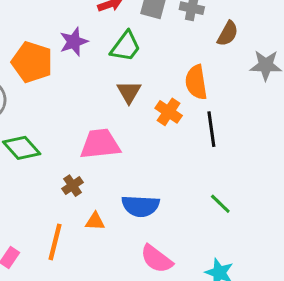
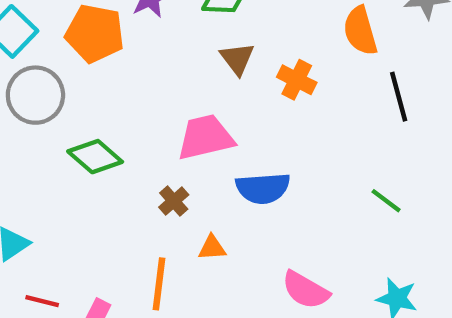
orange semicircle: (196, 82) -> (360, 31), moved
black line: (211, 129) -> (399, 97), moved
blue semicircle: (141, 206) -> (263, 188), moved

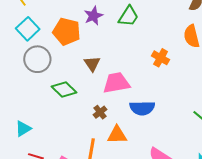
brown triangle: (237, 59) -> (92, 64), moved
orange triangle: (212, 248) -> (117, 135), size x1.5

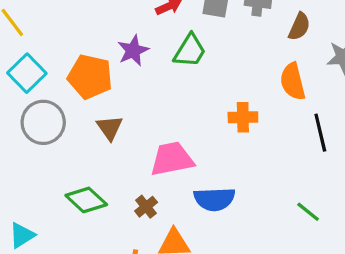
orange cross: (161, 58) -> (243, 117), turned -30
brown triangle: (92, 64) -> (110, 128), moved
green diamond: (64, 89) -> (86, 200), moved

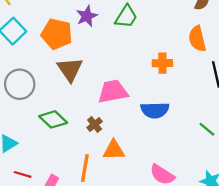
gray circle: (43, 122) -> (20, 84), moved
brown triangle: (110, 128) -> (70, 69), size x1.4
blue semicircle: (214, 199) -> (155, 110), moved

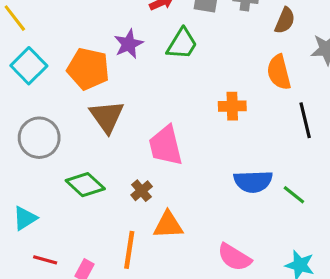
pink trapezoid: (113, 91) -> (166, 146), turned -92
blue semicircle: (155, 110) -> (253, 181), moved

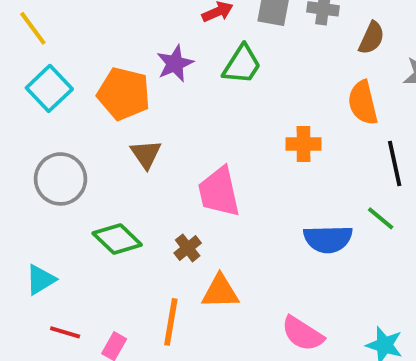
brown triangle: (107, 117) -> (146, 154), size x0.7
green line: (294, 195) -> (381, 218), moved

